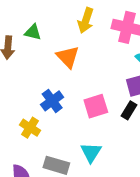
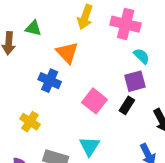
blue cross: (52, 101) -> (50, 81), moved, turned -30
pink square: (96, 106) -> (94, 101), turned -35

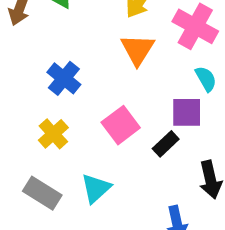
orange triangle: (67, 53) -> (138, 50), moved
yellow cross: (30, 122) -> (53, 134), moved

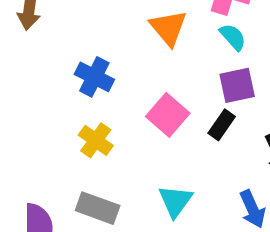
cyan semicircle: (206, 79) -> (233, 37), moved
cyan triangle: (96, 188) -> (175, 201), moved

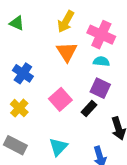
cyan semicircle: (233, 37) -> (101, 61), turned -49
purple square: (237, 85) -> (100, 88), turned 30

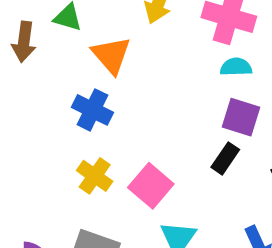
orange triangle: (67, 52) -> (111, 55), moved
pink square: (60, 99) -> (151, 186), moved

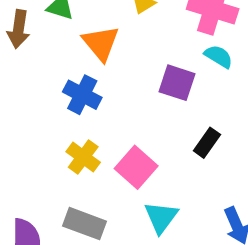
cyan semicircle: (236, 67) -> (219, 56), turned 32
purple square: (241, 117) -> (177, 83), moved

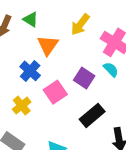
black rectangle: (207, 143) -> (92, 115), size x1.5
pink square: (136, 167) -> (55, 92), moved

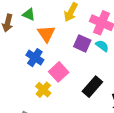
purple square: (84, 78) -> (82, 43), moved
yellow cross: (22, 106) -> (43, 90), moved

